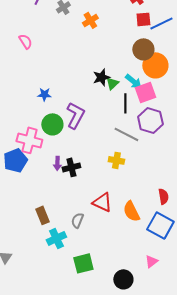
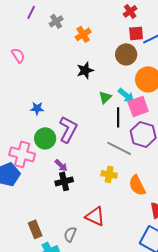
brown circle: (143, 49) -> (126, 54), moved
black star: (101, 77) -> (85, 70), moved
purple arrow: (57, 163) -> (61, 165), moved, turned -48
orange semicircle: (131, 211) -> (137, 185), moved

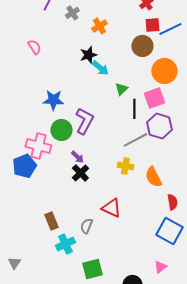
black star: (85, 70) -> (88, 55), moved
cyan arrow: (126, 95) -> (100, 68), moved
blue star: (37, 108) -> (53, 100), size x1.5
gray line: (119, 148) -> (135, 140), turned -55
black cross: (64, 181) -> (80, 173), turned -30

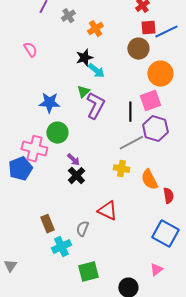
green triangle: (121, 89) -> (83, 92), moved
purple L-shape: (84, 121) -> (95, 106), moved
red semicircle: (172, 202) -> (168, 196), moved

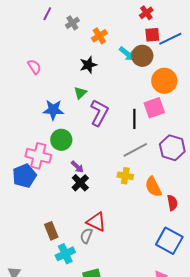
pink semicircle: (30, 50) -> (34, 67), moved
cyan arrow: (96, 71) -> (127, 54), moved
green triangle: (83, 92) -> (80, 93), moved
purple hexagon: (155, 129) -> (172, 148), moved
red triangle: (107, 211) -> (96, 222), moved

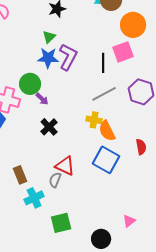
blue star: (53, 110) -> (48, 58), moved
purple arrow: (77, 167) -> (42, 99), moved
orange semicircle: (153, 187) -> (107, 131), moved
blue square: (169, 241) -> (106, 160), moved

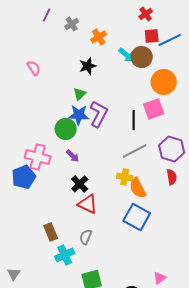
green circle: (30, 84) -> (66, 129), moved
red semicircle: (141, 147) -> (172, 177), moved
red triangle: (65, 166) -> (88, 204), moved

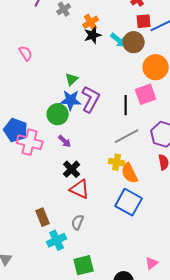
black star: (88, 66) -> (93, 35), moved
blue pentagon: (24, 177) -> (16, 130), moved, turned -30

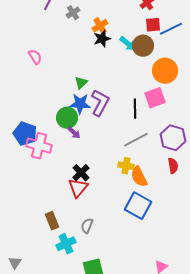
purple arrow: (65, 141) -> (74, 133), moved
red triangle: (80, 189) -> (78, 188), moved, turned 45

